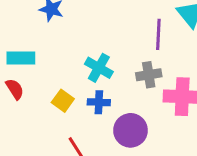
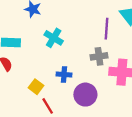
cyan cross: (99, 68) -> (54, 38), moved
yellow square: (63, 101) -> (36, 87), moved

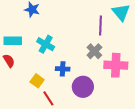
cyan cross: (54, 38) -> (46, 44), moved
gray cross: (99, 56) -> (94, 51), turned -35

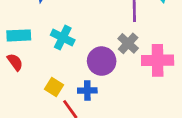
blue cross: (63, 69) -> (87, 91), moved
purple circle: (83, 87) -> (102, 61), moved

